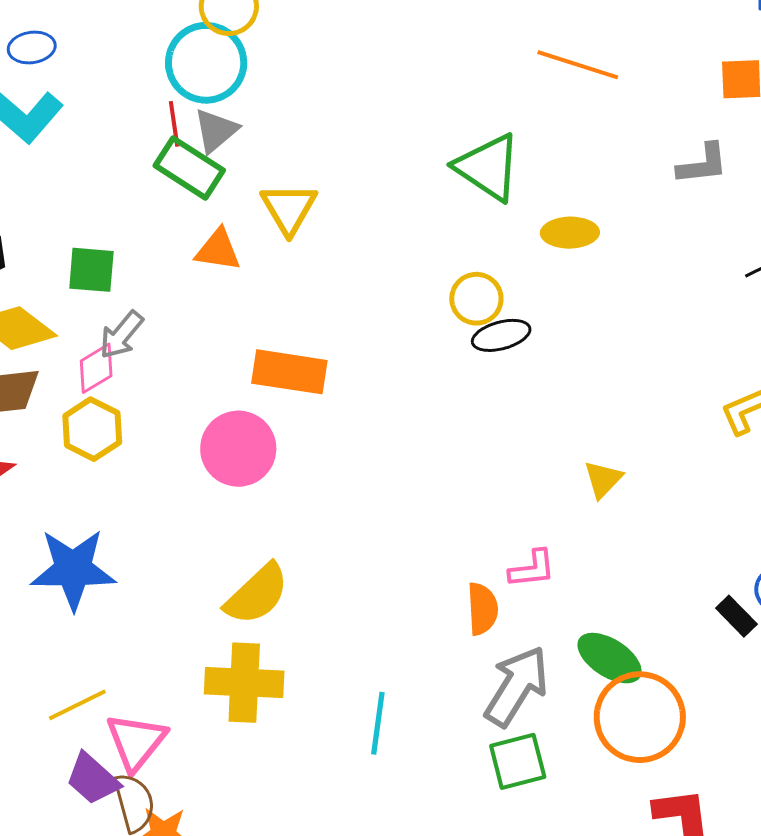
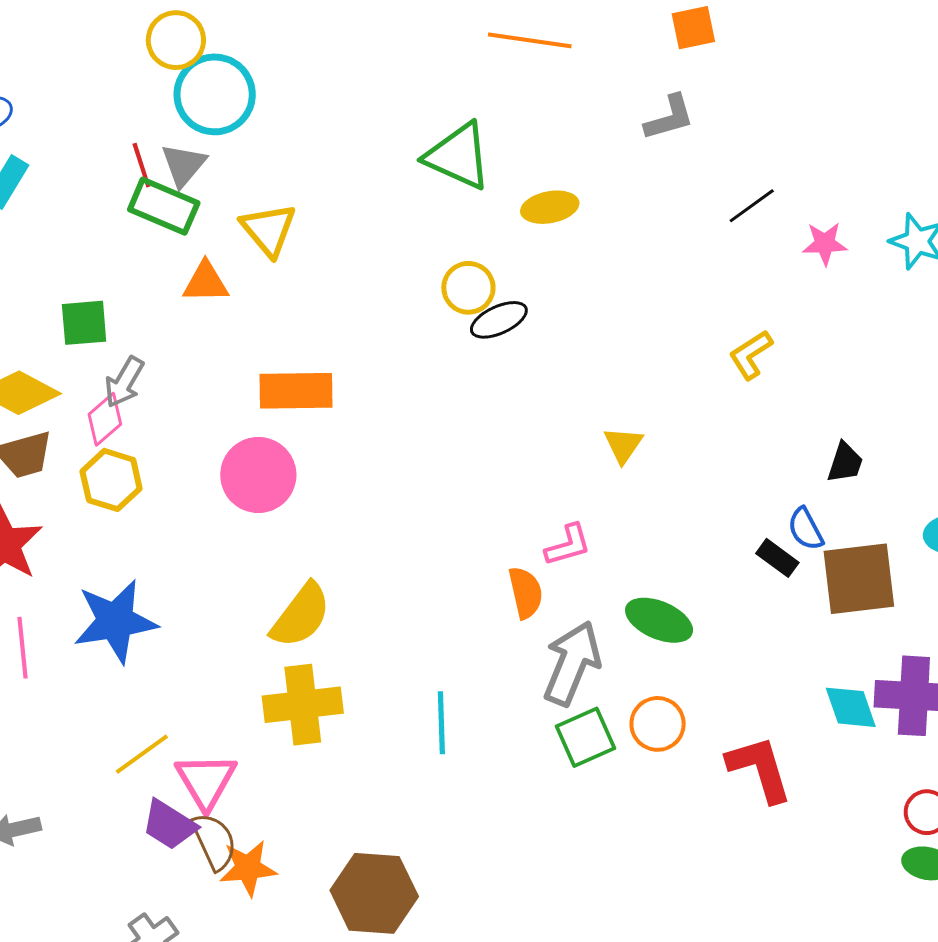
cyan circle: (206, 63) -> (215, 94), moved
orange circle: (640, 717) -> (658, 724), moved, size x0.6

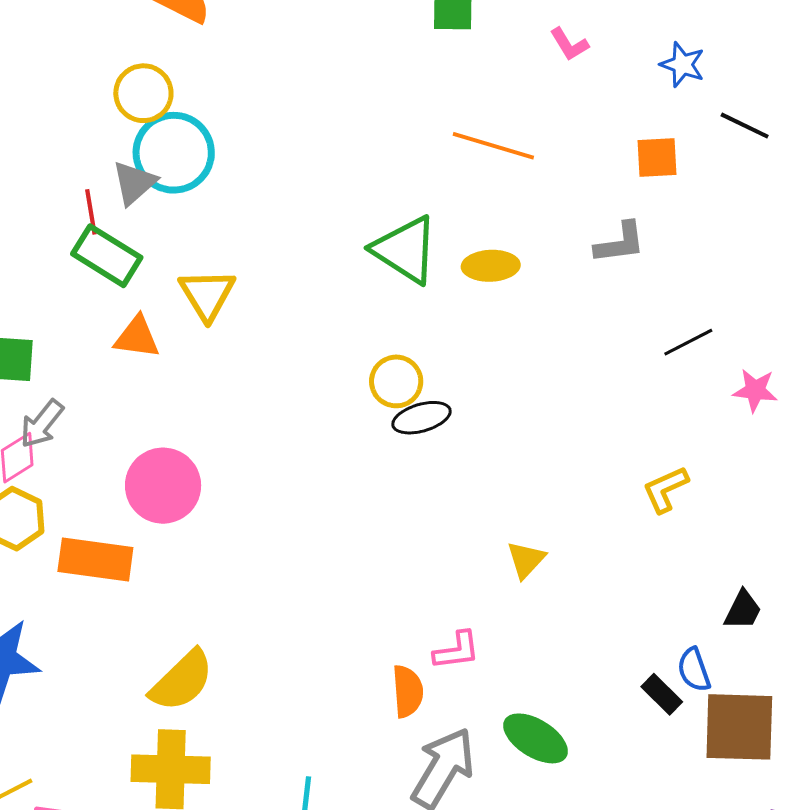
gray triangle: (184, 165) -> (134, 183), moved
yellow ellipse: (550, 207) -> (491, 266), moved
orange rectangle: (296, 391) -> (95, 559), moved
pink circle: (258, 475) -> (163, 486), moved

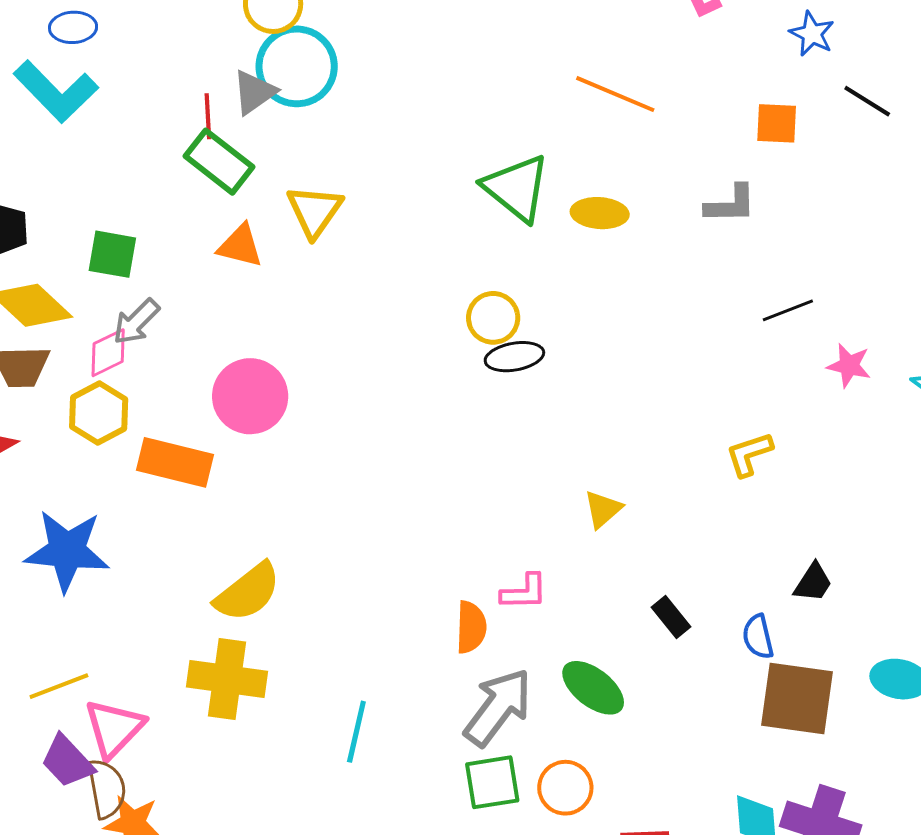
black rectangle: (662, 694) -> (671, 617), moved

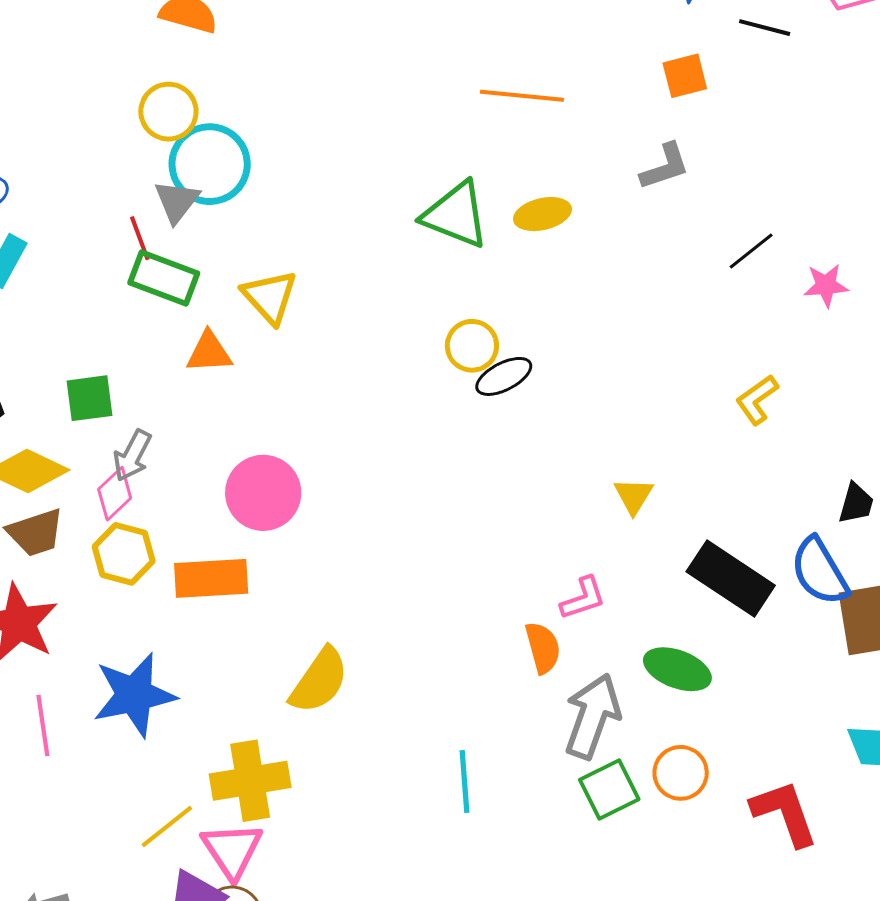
black rectangle: (671, 617) -> (731, 578), size x2.0
blue semicircle: (758, 637) -> (820, 571), size x1.6
yellow cross: (227, 679) -> (250, 781), moved

